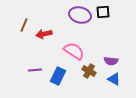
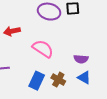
brown cross: (89, 71) -> (58, 80), moved
blue rectangle: (58, 76) -> (37, 81), moved

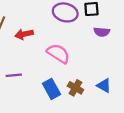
purple semicircle: (81, 59) -> (102, 32), moved
blue rectangle: (37, 81) -> (51, 89), turned -54

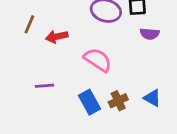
brown cross: (75, 88) -> (118, 101), turned 35

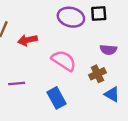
purple semicircle: (150, 34) -> (108, 50), moved
brown cross: (118, 101) -> (97, 74), moved

